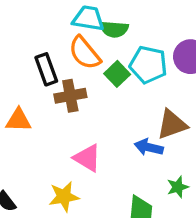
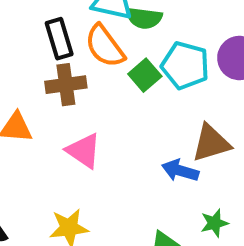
black rectangle: (46, 69) -> (59, 39), moved
brown cross: (70, 96) -> (66, 85), moved
pink triangle: (87, 158) -> (84, 151), moved

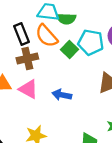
pink triangle: (84, 151) -> (28, 89), moved
blue arrow: (180, 171) -> (62, 95), moved

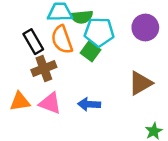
orange semicircle: (47, 36) -> (62, 40), turned 30
cyan pentagon: (91, 42) -> (99, 32), moved

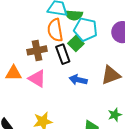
black rectangle: (33, 42) -> (63, 54), moved
blue arrow: (89, 104) -> (78, 80), moved

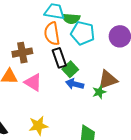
green square: (76, 43) -> (70, 69), moved
brown cross: (37, 50) -> (22, 53), moved
green star: (115, 115) -> (99, 92), moved

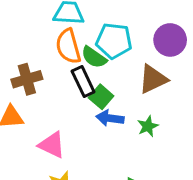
green semicircle: (71, 19) -> (94, 57), moved, turned 36
brown triangle: (108, 80) -> (153, 79), moved
pink triangle: (33, 82) -> (52, 145), moved

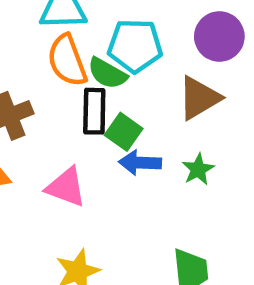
black rectangle: (83, 81) -> (94, 111), turned 32
pink triangle: (52, 145) -> (66, 187), moved

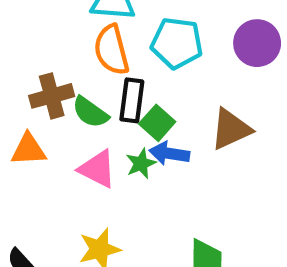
green semicircle: (107, 73) -> (90, 112), moved
brown triangle: (199, 98) -> (231, 129), moved
green star: (198, 169) -> (141, 164), moved

